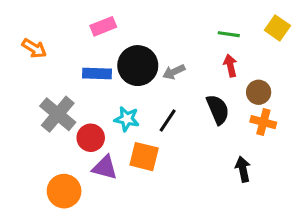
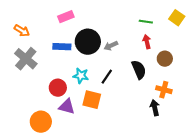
gray cross: (58, 114) -> (26, 59), moved
orange cross: (263, 122) -> (164, 90), moved

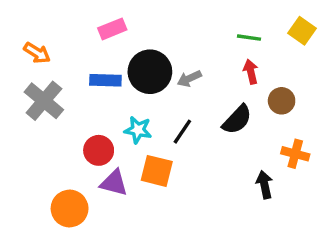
black semicircle: (139, 70) -> (237, 120), turned 66
orange cross: (164, 90) -> (295, 154), moved

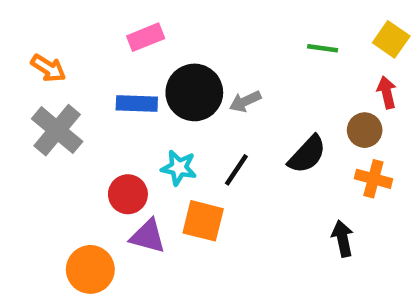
red arrow: (251, 72) -> (387, 92), moved
orange cross: (295, 154) -> (373, 179), moved

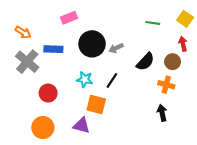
blue rectangle: (137, 104) -> (53, 49), moved
black semicircle: (307, 154) -> (145, 62), moved
orange cross: (373, 179) -> (166, 85), moved
red circle: (128, 194) -> (48, 93), moved
purple triangle: (148, 236) -> (82, 125), moved

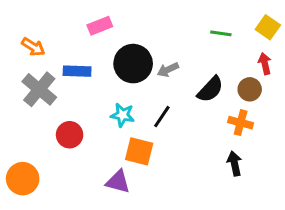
orange circle: (43, 128) -> (23, 179), moved

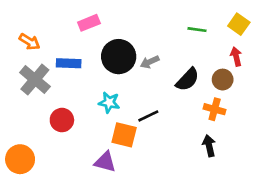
black line: (162, 117) -> (148, 116), moved, turned 30

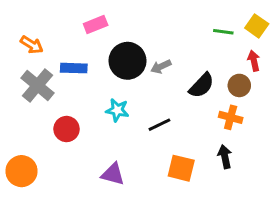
green line: (197, 30) -> (223, 32), moved
orange square: (124, 135) -> (181, 168), moved

